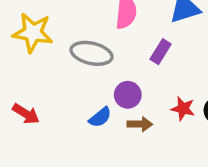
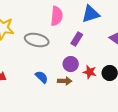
purple circle: (128, 95) -> (71, 64), moved
blue semicircle: (100, 117) -> (42, 77), turned -96

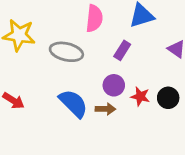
blue semicircle: (42, 77) -> (73, 103), size x1.6

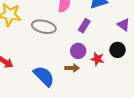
black circle: (168, 98) -> (118, 50), moved
blue semicircle: (73, 103) -> (44, 76), moved

